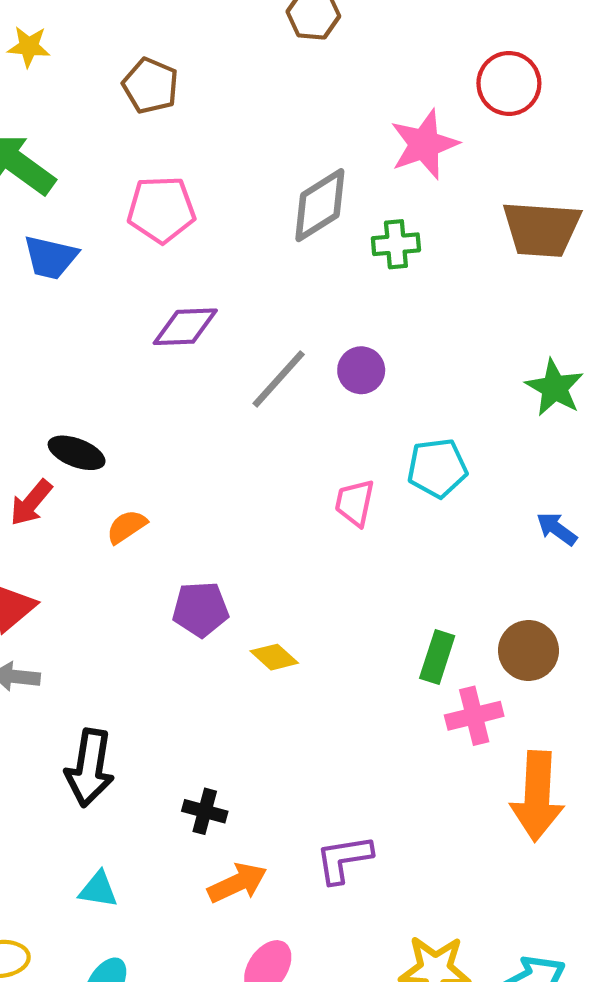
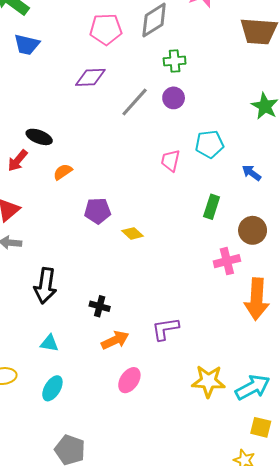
pink pentagon: (161, 209) -> (106, 29), moved
green cross: (396, 244) -> (175, 61), moved
blue arrow: (557, 529) -> (252, 173), moved
green rectangle: (437, 657) -> (212, 207), moved

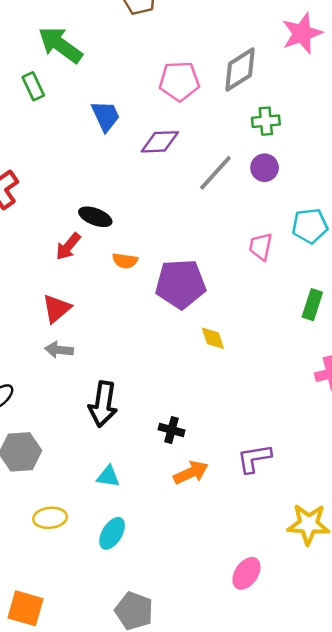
blue trapezoid: (27, 45) -> (106, 116), moved, turned -128
orange semicircle: (63, 172) -> (125, 261), turned -138
purple pentagon: (98, 211) -> (181, 284), moved, size x1.5
yellow diamond: (132, 233) -> (213, 338), turned 30
pink ellipse: (129, 380) -> (246, 573), moved

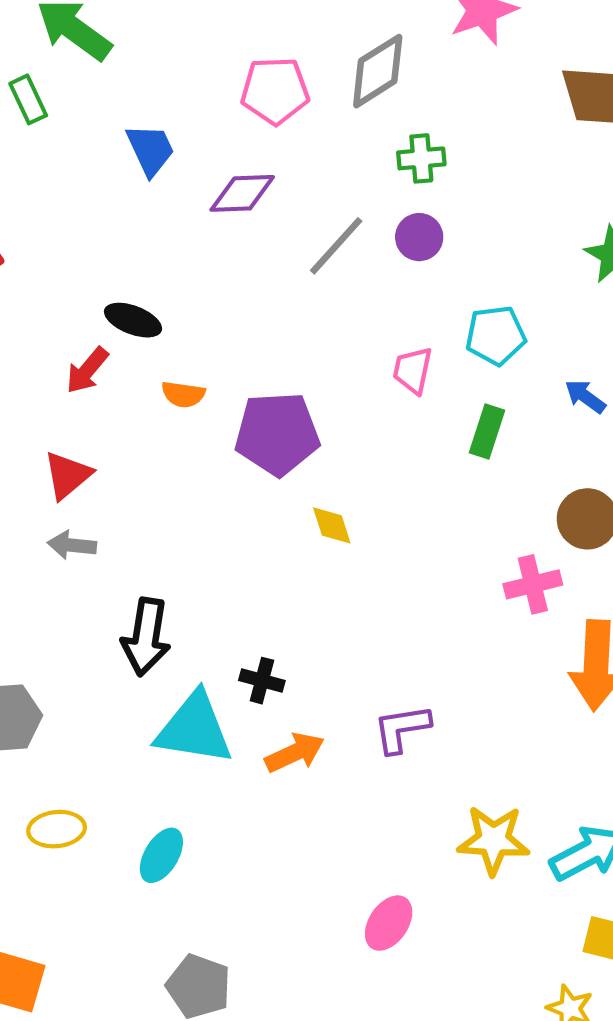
green rectangle: (312, 305) -> (487, 432), moved
cyan triangle: (108, 476) -> (194, 729), moved, size x2.0

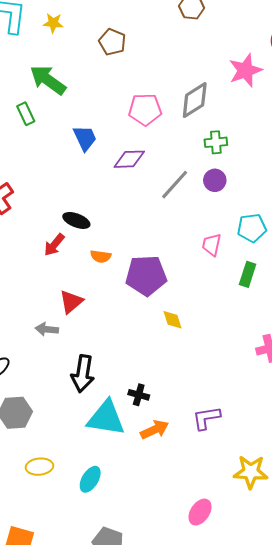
red triangle: (67, 475) -> (71, 302), moved

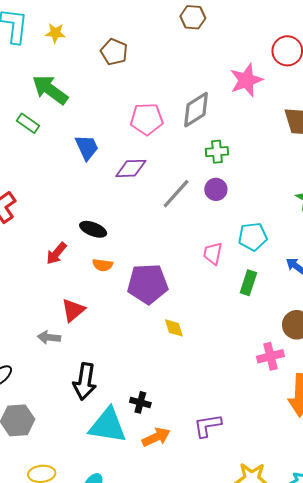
green rectangle: (26, 114) -> (28, 123), turned -30
black ellipse: (76, 220) -> (93, 229), moved

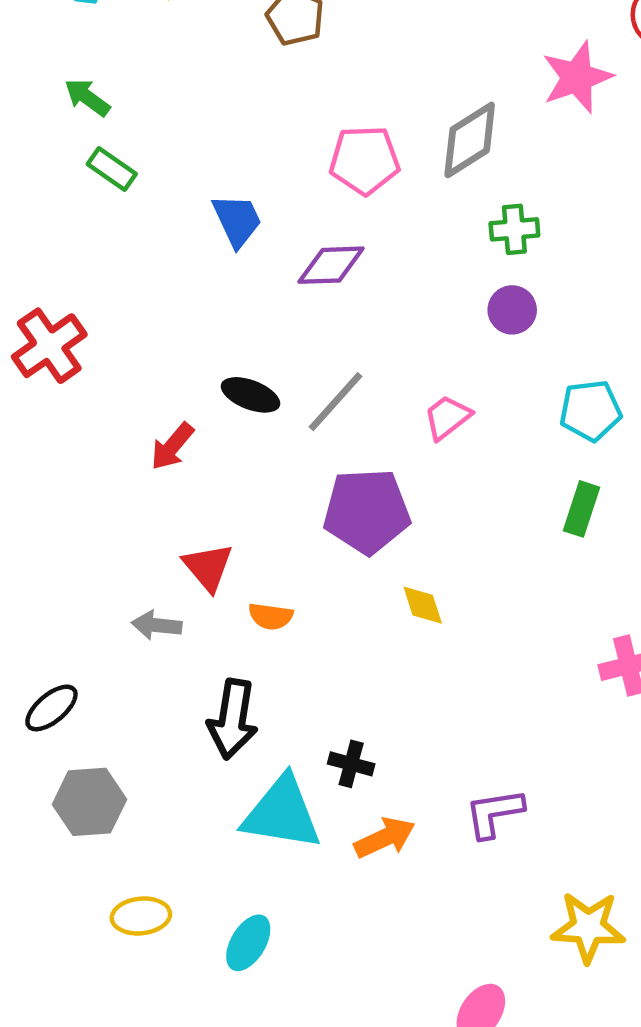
green arrow: (50, 90) -> (87, 97), moved, size x0.6
gray line: (176, 194) -> (335, 402), moved
pink trapezoid: (213, 253) -> (447, 417), moved, turned 40
orange semicircle: (103, 265) -> (271, 616), moved
red triangle: (73, 310) -> (208, 567), turned -30

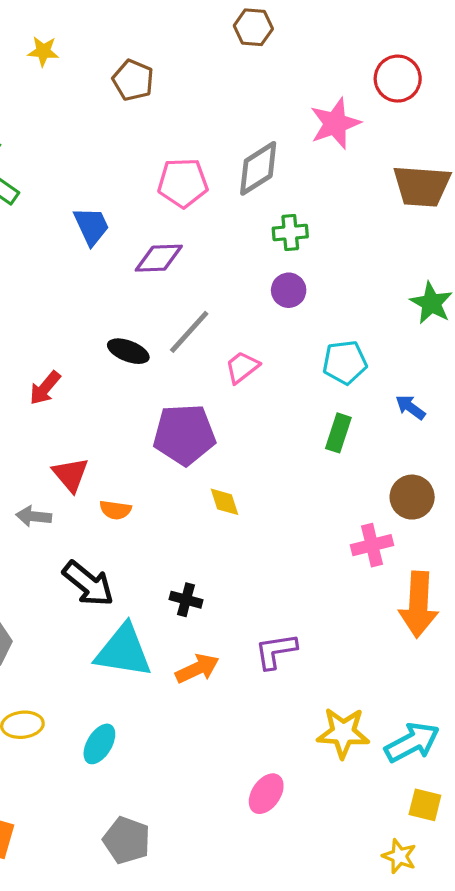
black ellipse: (250, 395) -> (128, 351), moved
gray line: (335, 402) -> (189, 332), moved
black arrow: (233, 719) -> (88, 584), turned -60
black cross: (351, 764) -> (186, 600), moved

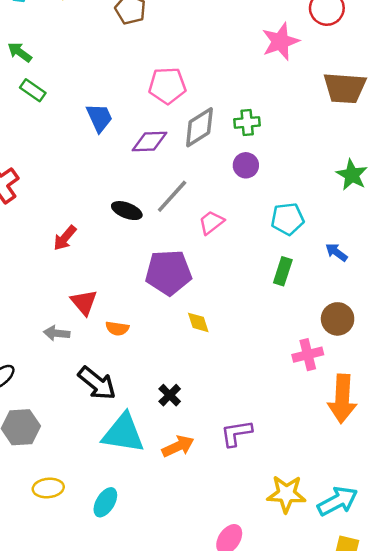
gray diamond: (258, 168) -> (199, 127), moved
black cross: (186, 600) -> (170, 395), turned 30

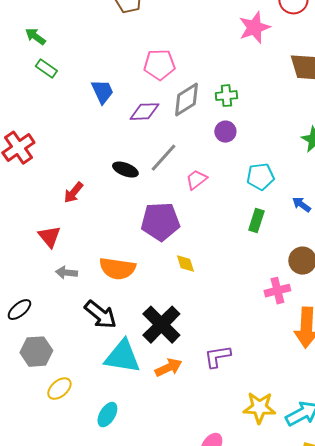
red triangle: (84, 302) -> (49, 237), moved
orange semicircle: (117, 328) -> (117, 269), size x1.8
black cross: (170, 395) -> (161, 325), size x2.0
yellow ellipse: (48, 488) -> (59, 389), moved, turned -35

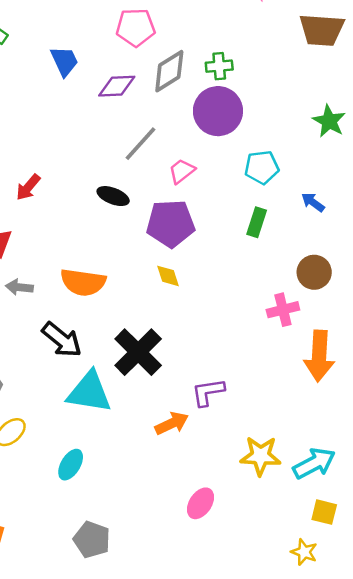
purple circle: (225, 132) -> (218, 111), size x1.8
black ellipse: (125, 170) -> (113, 196), moved
purple pentagon: (160, 222) -> (171, 224), moved
orange arrow: (168, 368) -> (172, 423), moved

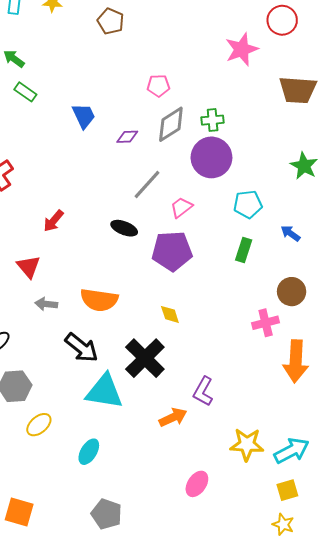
pink pentagon: (136, 27) -> (158, 86), moved, size x0.7
purple diamond: (117, 86) -> (127, 137), size x0.7
yellow diamond: (168, 276) -> (170, 314), moved
purple L-shape: (208, 392) -> (203, 391), turned -52
yellow square: (324, 512) -> (287, 490), moved, turned -30

